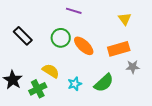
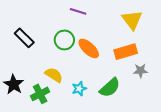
yellow triangle: (125, 19) -> (132, 20), size x1.5

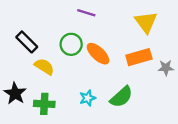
gray star: (140, 71) -> (166, 68), moved
yellow semicircle: (54, 75) -> (44, 67), moved
green cross: (40, 94) -> (44, 104), turned 30

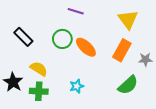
orange rectangle: (139, 57) -> (122, 50), turned -45
yellow semicircle: (44, 67) -> (39, 69), moved
green semicircle: (121, 97) -> (128, 85), moved

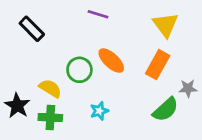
black rectangle: (23, 37) -> (32, 29), moved
green circle: (62, 39) -> (79, 70), moved
gray star: (145, 59) -> (188, 88), moved

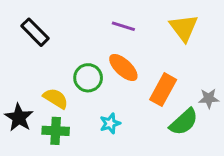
purple line: (98, 14) -> (123, 26), moved
orange rectangle: (158, 65) -> (163, 90), moved

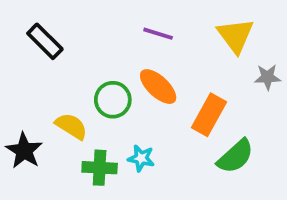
gray star: (209, 98) -> (267, 77), moved
cyan star: (110, 123) -> (141, 158), turned 30
green cross: (56, 131) -> (100, 168), moved

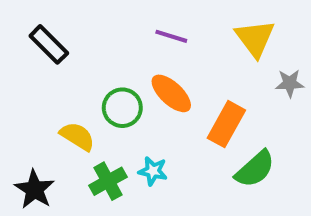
black star: (24, 151) -> (35, 189), moved
green cross: (100, 168) -> (108, 181), turned -32

